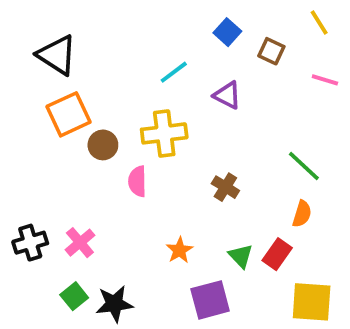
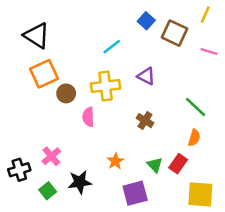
yellow line: (319, 22) -> (205, 15), turned 56
brown square: (271, 51) -> (174, 33), size x1.5
purple triangle: (227, 95) -> (146, 76), moved
black cross: (30, 243) -> (19, 170), moved
black star: (114, 304) -> (80, 182), moved

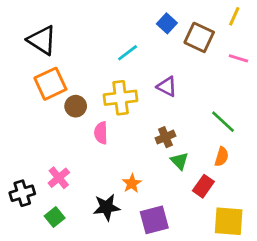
brown cross: (145, 121) -> (165, 137), turned 35
green triangle: (155, 165) -> (180, 161), moved
black star: (80, 182) -> (107, 207), moved

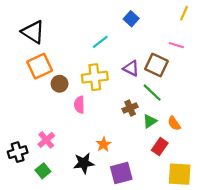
brown square: (199, 37) -> (156, 65), moved
pink line: (238, 58) -> (176, 45), moved
green line: (223, 122) -> (152, 93), moved
orange semicircle: (222, 157) -> (174, 123), turned 128
green triangle: (180, 161) -> (150, 121), moved, turned 40

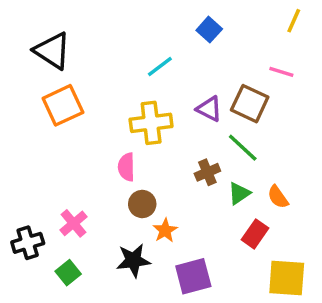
brown circle: (60, 84) -> (142, 204), moved

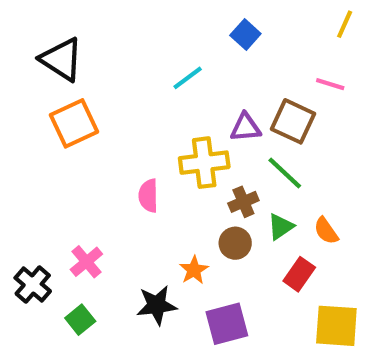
purple triangle: (209, 109) -> (245, 127), turned -32
yellow cross: (151, 123) -> (204, 163), moved
brown circle: (142, 204) -> (235, 243), moved
black cross: (28, 243) -> (33, 285), turned -32

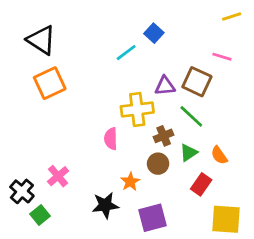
yellow line: (345, 24) -> (232, 16), turned 48
blue square: (245, 35) -> (154, 33), moved
pink semicircle: (148, 196) -> (111, 139), moved
green square: (80, 320) -> (40, 215), moved

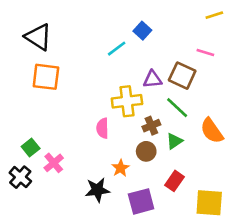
orange square: (50, 83) -> (46, 77), turned 32
orange semicircle: (219, 155) -> (212, 131), moved, size x1.5
red rectangle: (201, 184) -> (174, 181), moved
green square: (40, 215) -> (31, 147), moved

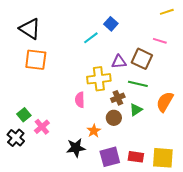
green line: (177, 108) -> (138, 84), turned -30
orange semicircle: (212, 131) -> (165, 102), turned 65
red rectangle: (174, 181) -> (136, 157), moved, turned 63

